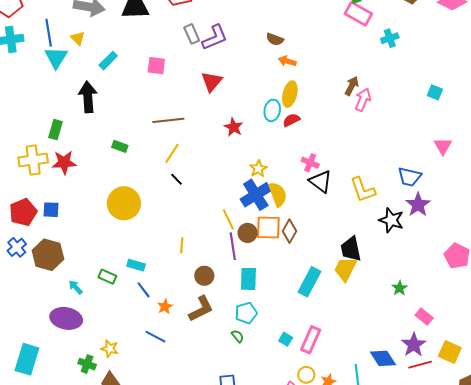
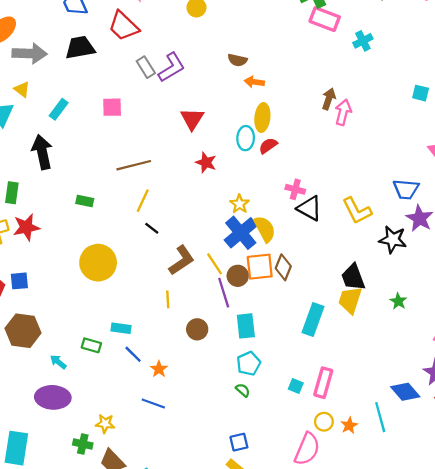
red triangle: (212, 82) -> (192, 119), moved
green star: (400, 288) -> (398, 301), moved
brown L-shape: (201, 309) -> (182, 260), moved

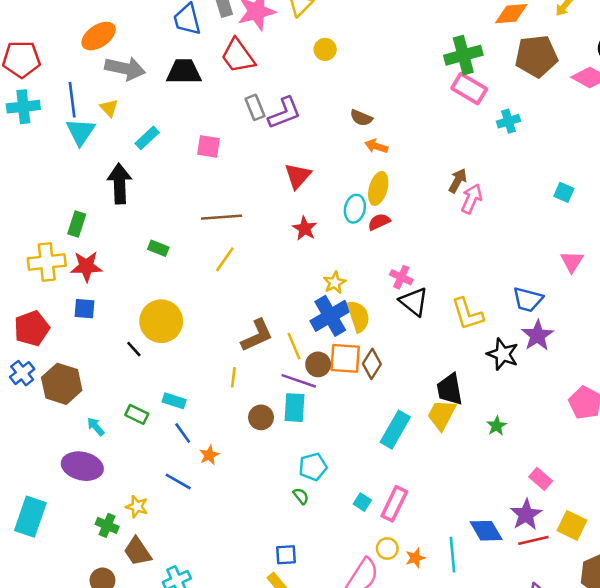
black line: (152, 228) -> (134, 349), moved
blue square: (19, 281) -> (85, 309), moved
purple line: (224, 293) -> (299, 381), turned -64
cyan rectangle: (246, 326) -> (294, 408), moved
blue line: (153, 403) -> (178, 482), moved

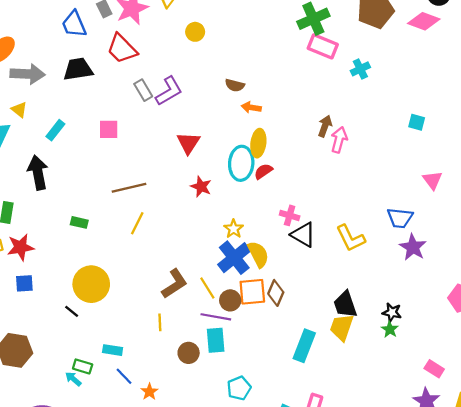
cyan ellipse: (355, 209) -> (241, 163), size x1.4
black star: (503, 354) -> (392, 312), moved, size x0.7
cyan arrow: (96, 427) -> (73, 379), moved

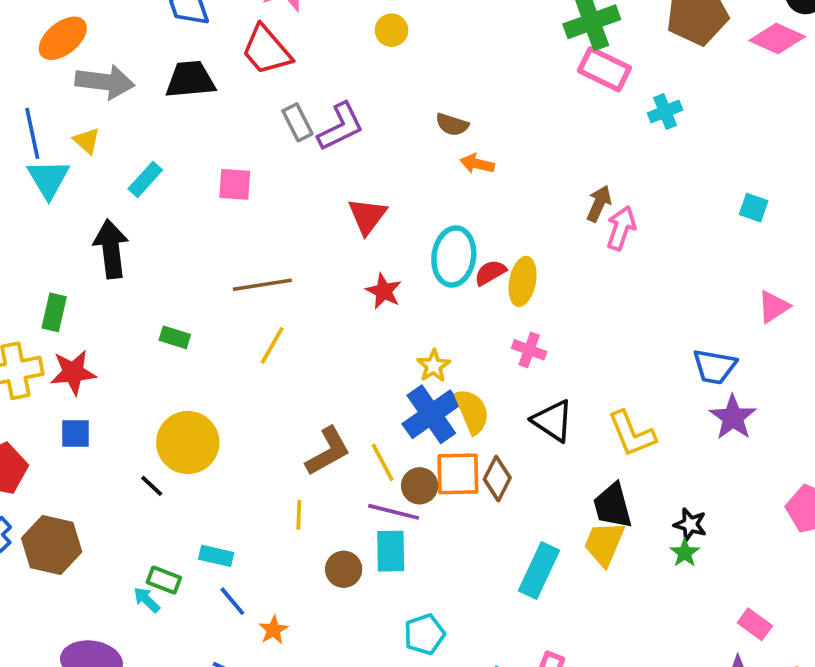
yellow ellipse: (258, 143) -> (523, 281), moved
pink triangle: (432, 180) -> (774, 307), turned 30
black triangle: (303, 235) -> (553, 421), moved
yellow L-shape: (350, 238) -> (632, 434), moved

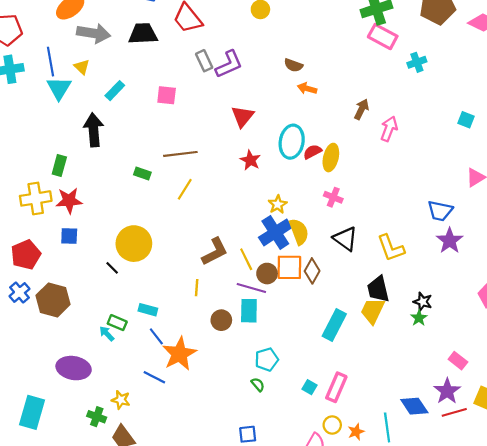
brown arrow: (599, 204) -> (361, 109), moved
green rectangle: (175, 337) -> (142, 173), moved
orange star: (273, 630) -> (179, 354), size x2.0

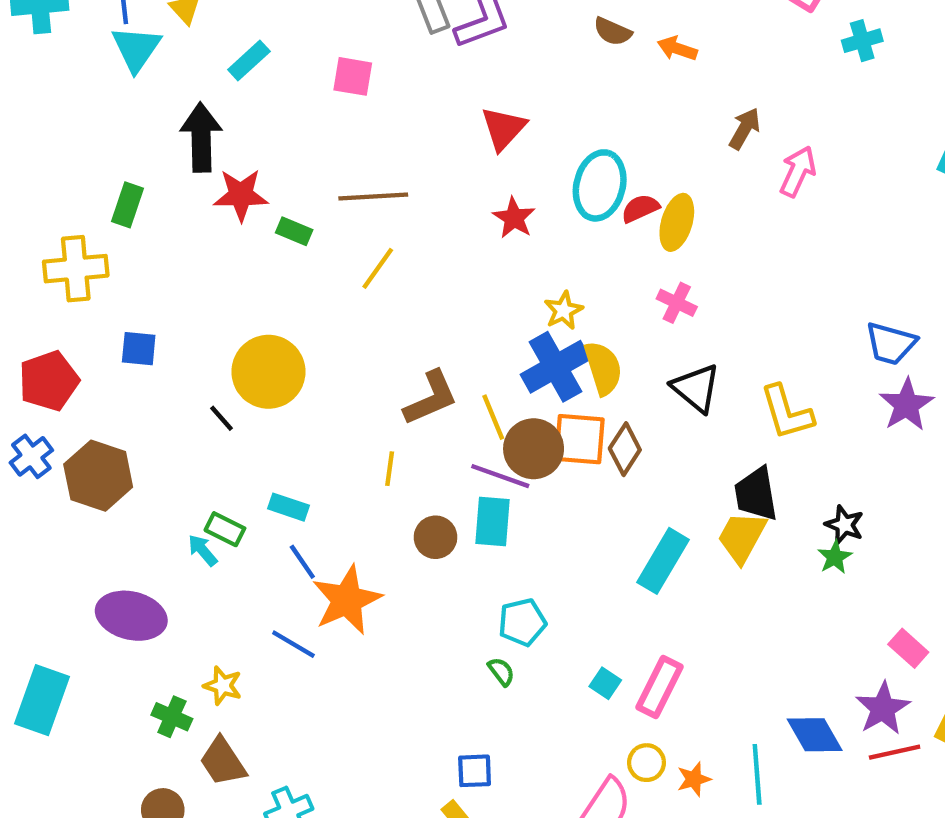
orange arrow: (307, 88) -> (677, 49), moved
red star: (69, 201) -> (241, 195), moved
brown circle: (267, 274) -> (534, 449), size x1.4

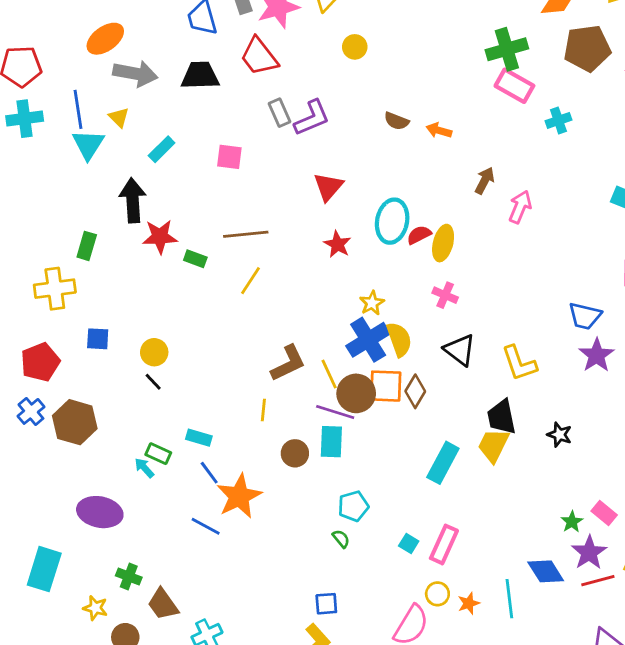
yellow circle: (268, 372) -> (154, 352), moved, size x0.6
green star: (835, 557) -> (572, 522), moved
yellow star: (223, 686) -> (95, 608), moved

